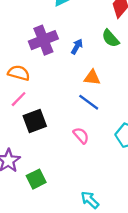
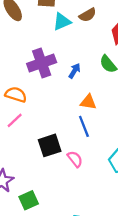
blue line: (89, 102) -> (84, 126), turned 30
black square: (35, 121) -> (50, 145), moved

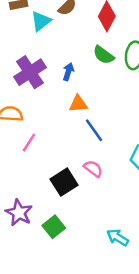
orange triangle: (88, 102) -> (78, 104), moved
pink line: (15, 120) -> (29, 143), moved
black square: (50, 145) -> (64, 182), moved

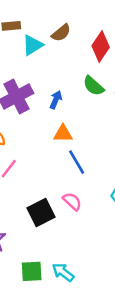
green square: (54, 227) -> (32, 271), moved, turned 30
cyan arrow: (118, 237) -> (63, 272), moved

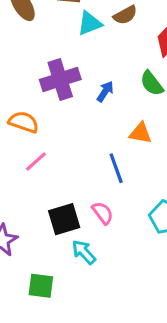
orange triangle: (63, 134) -> (141, 133), moved
cyan arrow: (63, 272) -> (84, 252), moved

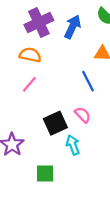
blue arrow: (105, 91) -> (73, 27), size x1.5
orange semicircle: (24, 122) -> (30, 55), moved
cyan arrow: (84, 252) -> (73, 145), turned 30

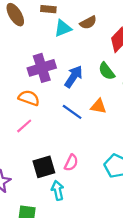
blue line: (88, 81) -> (72, 112), moved, turned -35
pink semicircle: (83, 115) -> (71, 163), turned 63

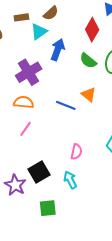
brown semicircle: (88, 23) -> (51, 13), moved
blue arrow: (74, 77) -> (58, 50), moved
orange triangle: (98, 106) -> (89, 94), turned 42
black square: (44, 167) -> (39, 172), moved

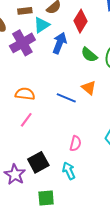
red diamond: (92, 30) -> (80, 21), moved
purple cross: (29, 72) -> (22, 43), moved

